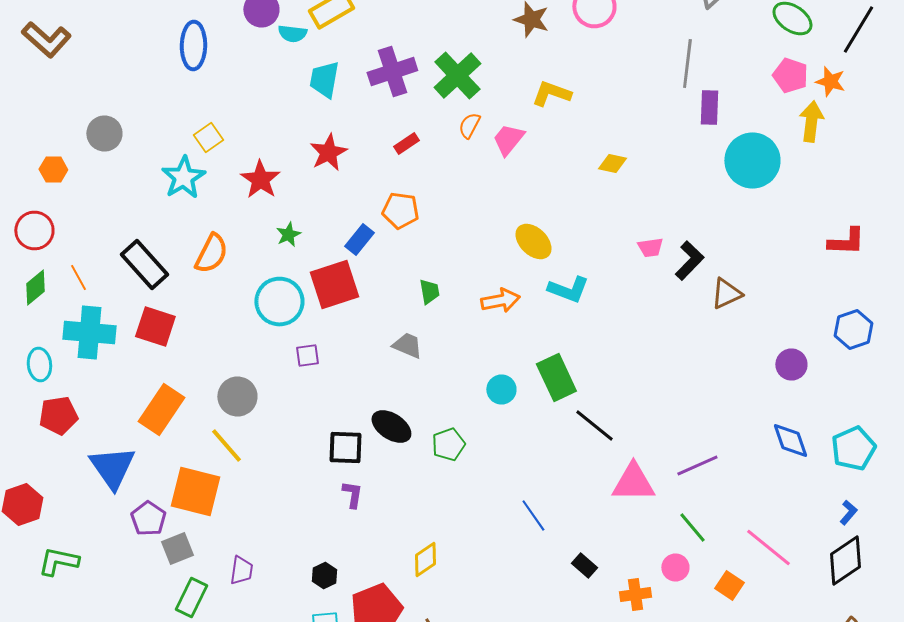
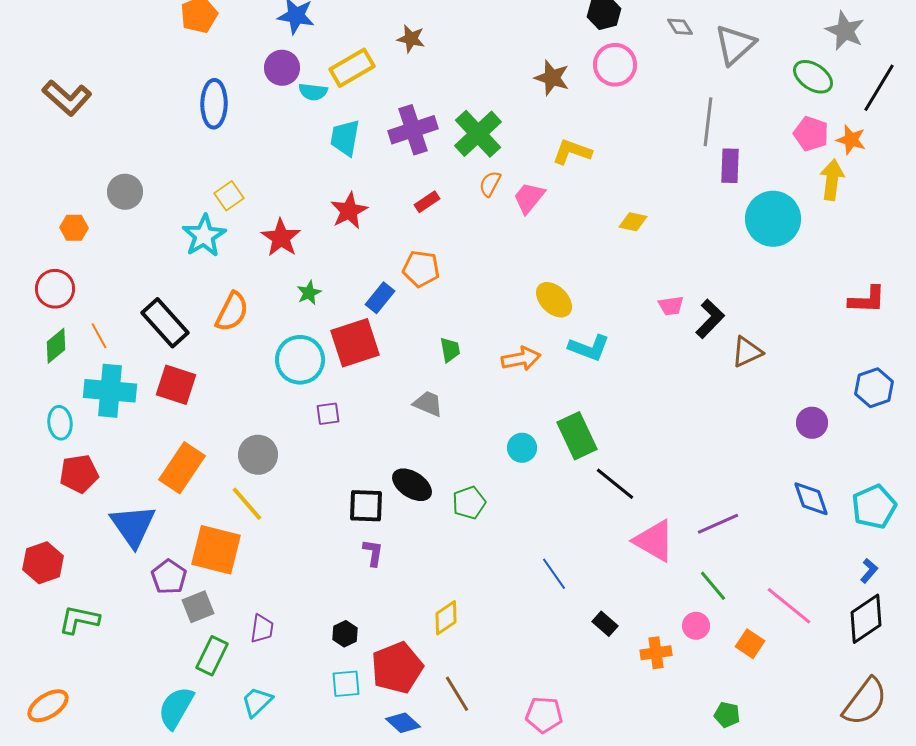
pink triangle: (633, 482) -> (654, 541), turned 30

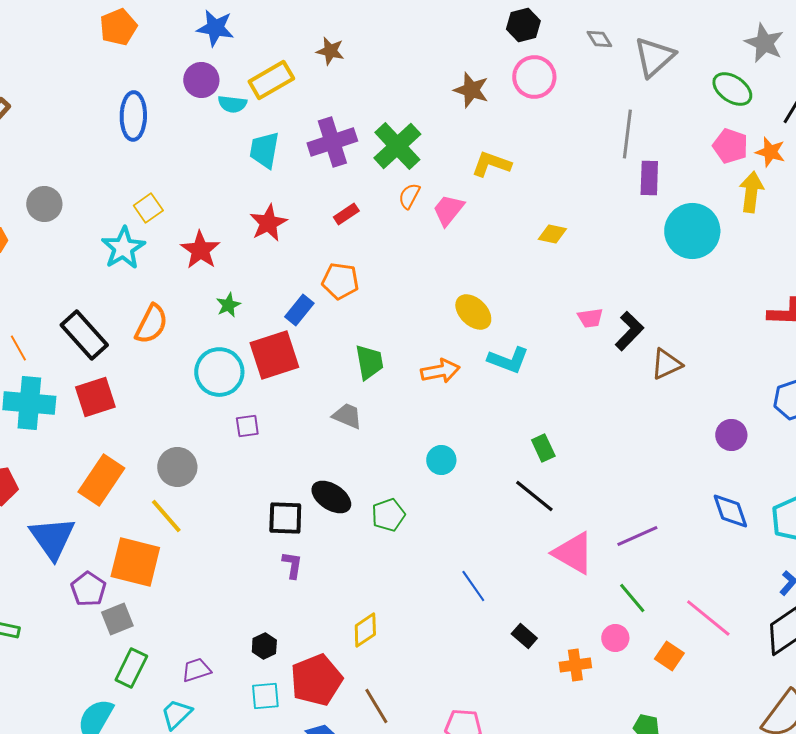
green trapezoid: (450, 350) -> (369, 362), size x1.4
red square: (176, 385) -> (95, 397), turned -36
green rectangle: (577, 436) -> (543, 448), moved, size x0.6
purple trapezoid: (262, 629) -> (196, 670), moved, turned -116

